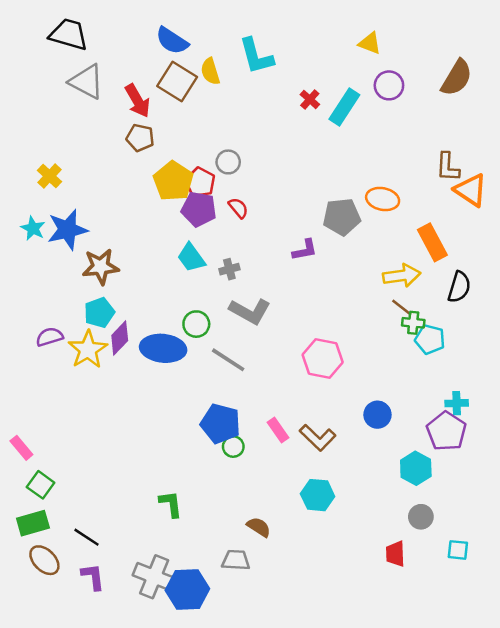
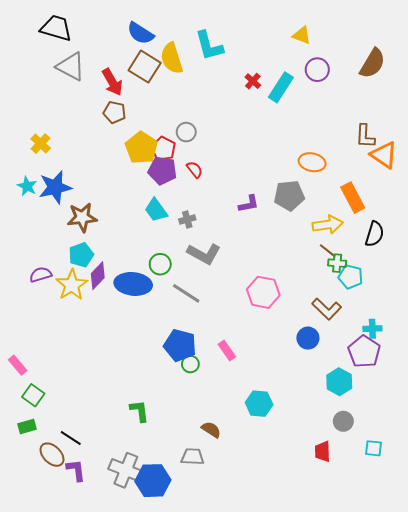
yellow semicircle: (210, 71) -> (172, 58), size x1.4
gray pentagon: (342, 217) -> (289, 196), moved
brown L-shape: (318, 438) -> (327, 309), moved
green rectangle: (33, 523) -> (27, 427), size x0.7
brown ellipse: (44, 560) -> (52, 455), moved

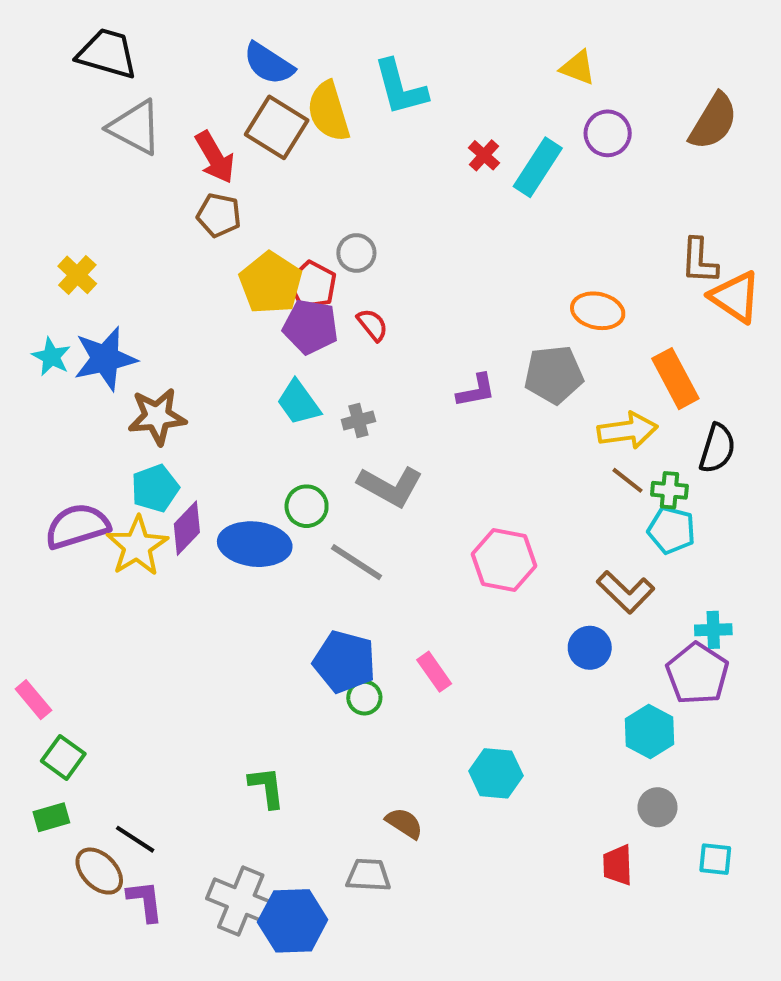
green cross: (337, 263) -> (669, 490), moved
purple semicircle: (41, 275) -> (77, 526), size x1.5

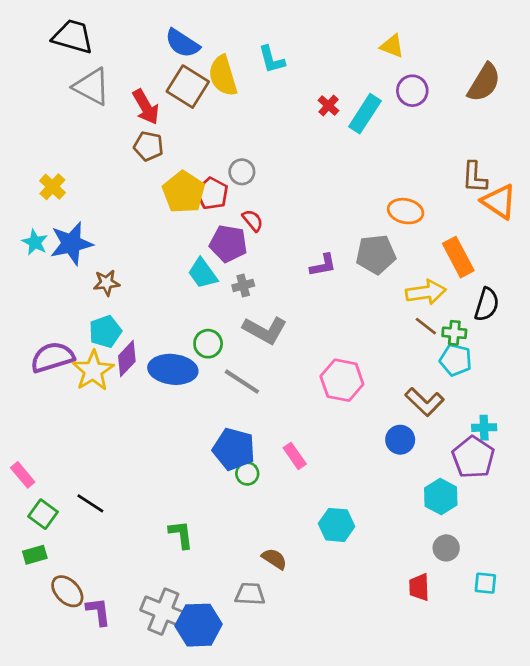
cyan L-shape: (400, 88) -> (272, 60), size x0.7
purple pentagon: (311, 327) -> (228, 244), moved
brown star: (157, 416) -> (107, 283), size x0.7
black line: (135, 839) -> (90, 503), moved

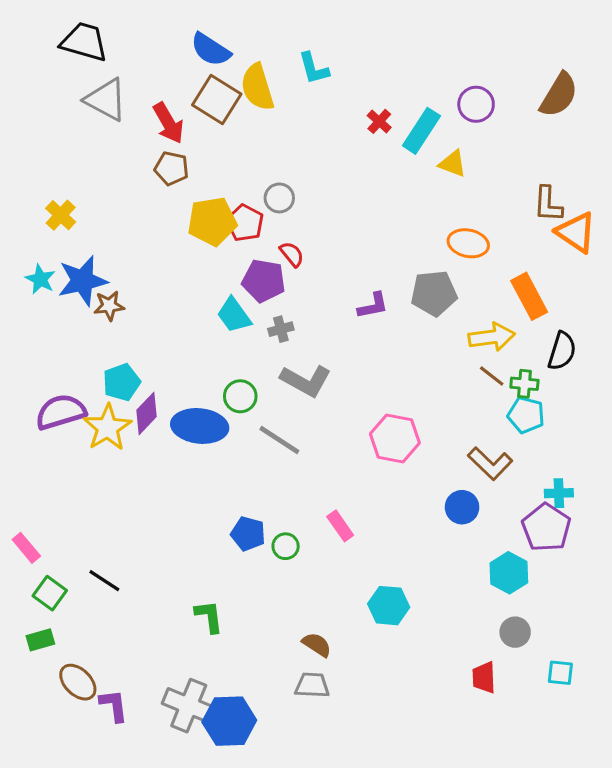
yellow triangle: (392, 46) -> (453, 164), moved
yellow pentagon: (184, 192) -> (212, 221), turned 30
brown star: (107, 283) -> (109, 306), moved
blue pentagon: (234, 449) -> (248, 534), moved, size x0.7
gray trapezoid: (250, 594) -> (312, 685), moved

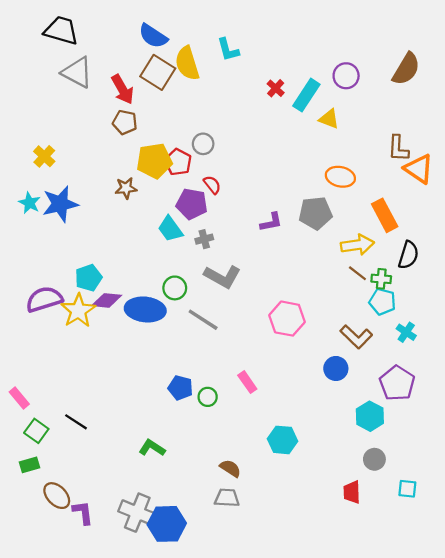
brown star: (109, 306) -> (126, 188), moved
purple diamond: (147, 413) -> (107, 300), turned 52
cyan cross: (559, 493) -> (406, 332), moved, turned 36
green L-shape: (209, 617) -> (152, 448), turned -50

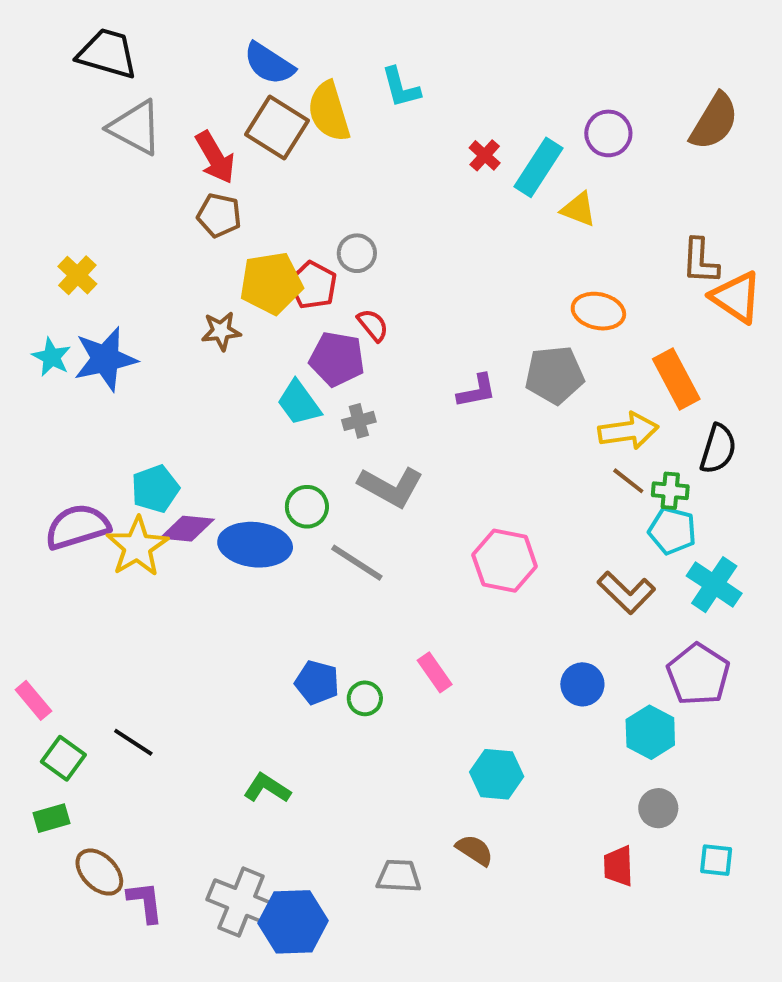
cyan cross: (406, 332) -> (714, 585), size x1.5
blue circle: (336, 368) -> (582, 684), moved
brown semicircle: (230, 468) -> (475, 850), moved

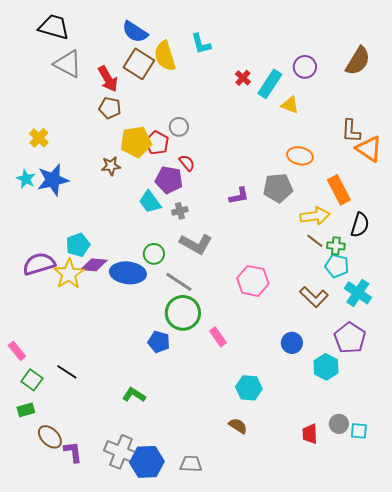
green circle: (365, 698) -> (183, 313), moved, size x2.0
gray circle: (658, 808) -> (339, 424), moved
gray trapezoid: (399, 876) -> (191, 464), moved

